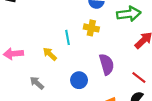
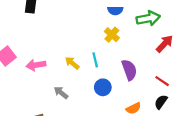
yellow cross: (91, 28) -> (112, 35), turned 32
cyan line: (67, 37) -> (95, 60), moved

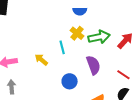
green arrow: (148, 18) -> (99, 37), moved
cyan line: (95, 60) -> (62, 47), moved
gray arrow: (61, 93) -> (12, 87), moved, turned 48

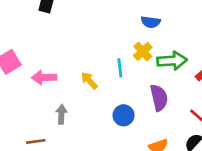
gray arrow: (12, 87) -> (61, 114), moved

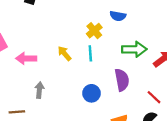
yellow cross: (143, 51) -> (94, 31), moved
yellow arrow: (89, 81) -> (65, 53), moved

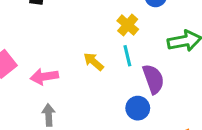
purple semicircle: (122, 80) -> (153, 79), moved
gray arrow: (39, 90) -> (49, 115), moved

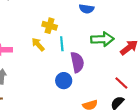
yellow cross: (128, 25) -> (50, 26), moved, turned -32

